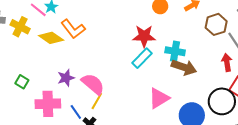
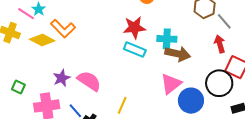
cyan rectangle: (142, 58) -> (135, 50), turned 75
pink triangle: (159, 98) -> (171, 84), moved
yellow line: (97, 101) -> (122, 105), moved

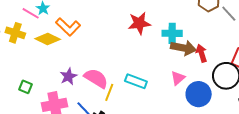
red arrow: (220, 44) -> (201, 53), moved
cyan rectangle: (135, 50) -> (136, 81), moved
pink triangle: (171, 84) -> (178, 78), size x0.7
yellow line: (122, 105) -> (109, 92), moved

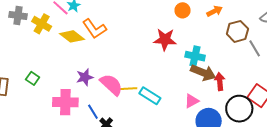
green square: (26, 87) -> (33, 78), moved
yellow line: (109, 92) -> (128, 89), moved, turned 54

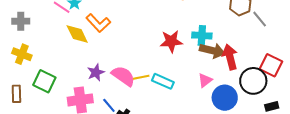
yellow cross: (42, 24) -> (22, 54), moved
yellow diamond: (72, 36) -> (77, 34), turned 35
red star: (165, 39) -> (171, 41), moved
green square: (33, 78) -> (44, 81), size x1.6
red arrow: (220, 81) -> (230, 57), size x1.4

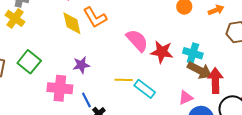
yellow cross: (22, 54) -> (15, 18), moved
pink semicircle: (123, 76) -> (137, 40), moved

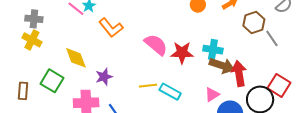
yellow diamond: (72, 23) -> (76, 58), moved

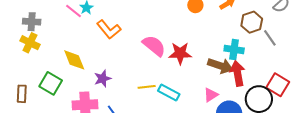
cyan cross: (213, 50) -> (234, 49), moved

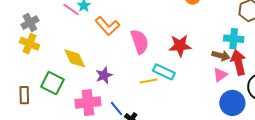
gray cross: (32, 22) -> (30, 23), turned -30
pink semicircle: (154, 46) -> (140, 42), moved, turned 35
brown arrow: (220, 66) -> (221, 56), size x0.7
cyan rectangle: (169, 93) -> (164, 72), moved
pink triangle: (211, 95) -> (220, 75), moved

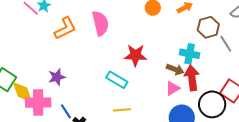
orange L-shape: (107, 26) -> (65, 28), turned -80
pink semicircle: (140, 42) -> (100, 23), moved
yellow diamond: (75, 58) -> (22, 92), moved
yellow line: (149, 81) -> (122, 110), moved

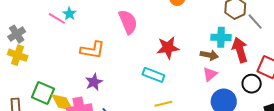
orange L-shape: (65, 28) -> (93, 50), moved, turned 45
red arrow: (192, 78) -> (240, 50), moved
black circle: (212, 104) -> (252, 84), size x0.7

